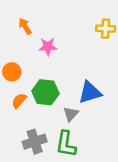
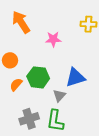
orange arrow: (25, 26) -> (21, 22), size x1.6
pink star: (48, 47) -> (53, 39), moved

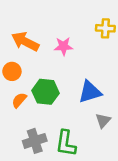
orange arrow: (21, 22) -> (25, 41), moved, turned -30
gray triangle: (59, 96) -> (103, 121), moved

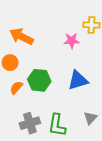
pink star: (63, 46) -> (72, 41), moved
gray triangle: (103, 121) -> (90, 118), moved

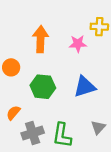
orange arrow: (22, 37) -> (41, 39), moved, turned 65
orange semicircle: (16, 88) -> (13, 113), moved

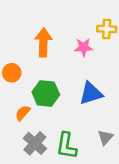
orange semicircle: (13, 113) -> (23, 113), moved
gray cross: (33, 133) -> (35, 143), turned -30

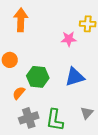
orange arrow: (43, 42) -> (21, 20), moved
gray cross: (35, 143) -> (29, 118), turned 30

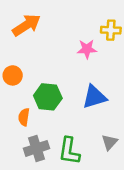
orange arrow: (21, 20) -> (26, 25), turned 55
orange semicircle: (19, 93) -> (24, 117), turned -32

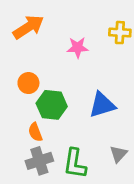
pink star: (87, 49) -> (78, 48), moved
orange circle: (13, 75) -> (28, 83), moved
orange semicircle: (24, 117) -> (35, 132), moved, turned -30

